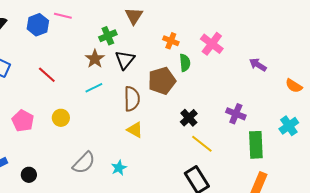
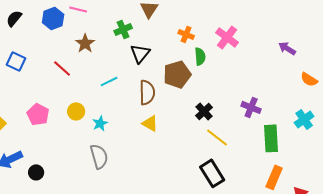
brown star: (95, 59) -> (85, 43), moved
purple arrow: (258, 65) -> (287, 48), moved
gray semicircle: (84, 163) -> (99, 156), turned -60
cyan star: (119, 168) -> (100, 123), moved
black circle: (29, 175) -> (36, 172), moved

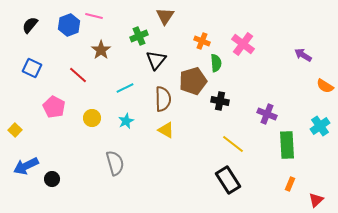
black cross: (204, 111) -> (220, 101), moved, turned -36
pink pentagon: (38, 114) -> (54, 107), moved
cyan star: (100, 123) -> (126, 121), moved
orange rectangle: (274, 177) -> (290, 184), size x0.6

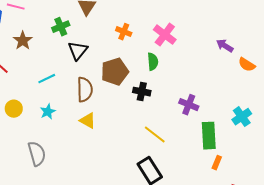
green semicircle: (216, 63) -> (153, 62), moved
orange semicircle: (325, 86) -> (247, 65), moved
orange rectangle: (290, 184) -> (217, 163), moved

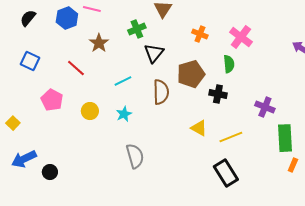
yellow triangle: (88, 121) -> (199, 128), moved
yellow line: (155, 135) -> (231, 137), turned -60
gray semicircle: (37, 154) -> (135, 156), moved

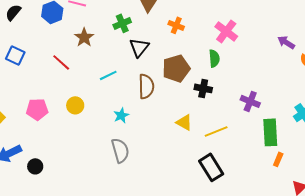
orange cross: (200, 34) -> (176, 25), moved
pink pentagon: (52, 100) -> (37, 109), moved, turned -30
cyan star: (124, 114) -> (121, 115), moved

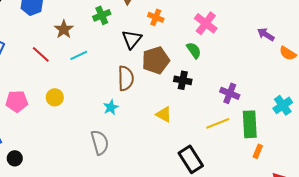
black triangle: (139, 47) -> (132, 39), moved
green semicircle: (214, 58) -> (194, 50), turned -30
cyan line: (108, 75) -> (79, 55), moved
cyan star: (121, 115) -> (111, 107), moved
yellow line: (216, 131) -> (218, 123), moved

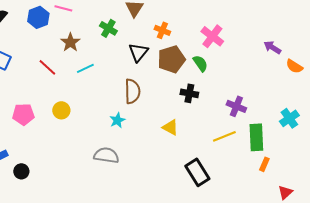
green cross: (102, 15) -> (108, 28), turned -36
brown pentagon: (156, 60) -> (171, 59), moved
gray semicircle: (100, 142) -> (106, 155), turned -65

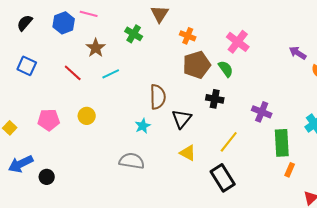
black triangle: (138, 52) -> (182, 119), moved
yellow triangle: (170, 127) -> (188, 153), moved
yellow line: (224, 136) -> (229, 142), moved, turned -30

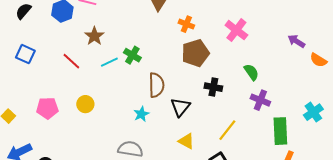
green cross: (134, 34) -> (132, 55), moved
green semicircle: (226, 69) -> (251, 72), moved

